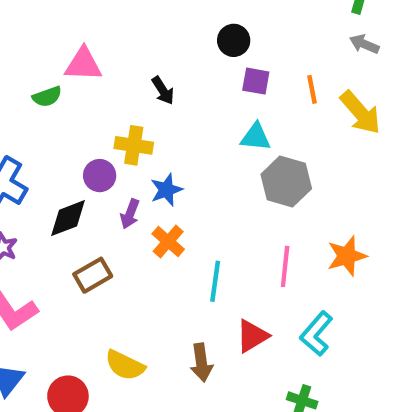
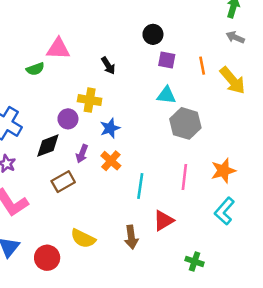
purple arrow: (130, 214) -> (82, 154), moved
cyan L-shape: (316, 334) -> (224, 211), moved

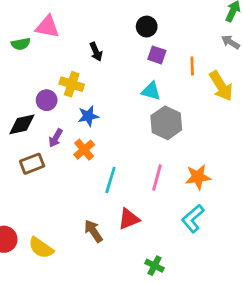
brown arrow: (131, 237) -> (93, 231), turned 145
yellow semicircle: (83, 238) -> (41, 248), moved

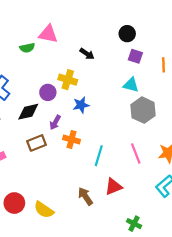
black arrow: (96, 52) -> (87, 54), turned -32
orange cross: (84, 150) -> (72, 140), moved, turned -35
pink line: (157, 177) -> (136, 154), turned -36

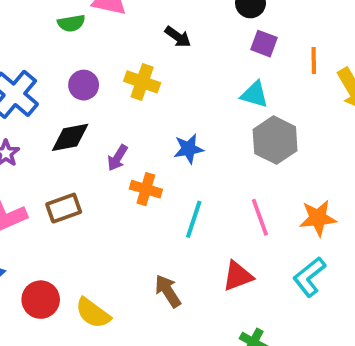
purple circle: (48, 92) -> (84, 85), moved
blue star: (81, 105) -> (189, 149), moved
brown rectangle: (37, 143) -> (64, 208), moved
red triangle: (114, 187) -> (238, 276), moved

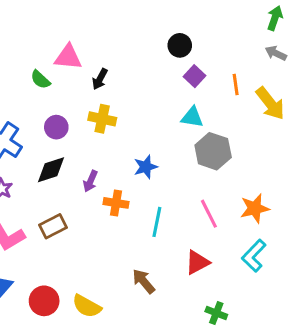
green semicircle: (71, 23) -> (40, 80), turned 60
black arrow: (178, 37) -> (100, 79), moved, turned 90
purple square: (264, 44) -> (194, 76), turned 30

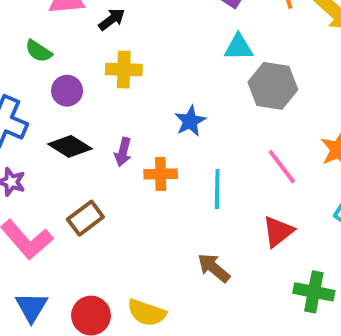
black arrow: (100, 79) -> (112, 19), turned -145
green semicircle: (40, 80) -> (39, 51), moved
black diamond: (51, 170) -> (70, 146), turned 60
green cross: (216, 313) -> (314, 292), size x1.4

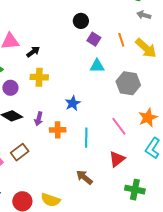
gray hexagon: (273, 86) -> (128, 83), moved

